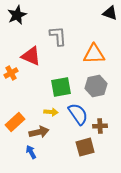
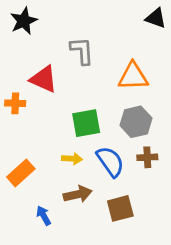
orange cross: (11, 73) -> (15, 103), turned 32
brown cross: (100, 126) -> (147, 157), moved
brown arrow: (39, 132) -> (78, 194), moved

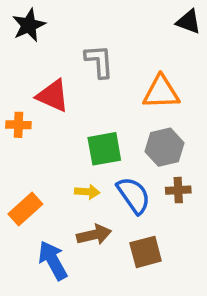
blue arrow: (44, 216) -> (53, 261), size x1.6

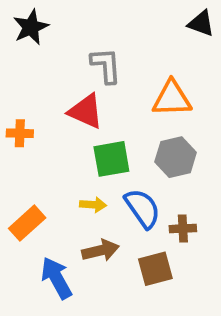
red triangle: (53, 96) -> (86, 111), moved
brown cross: (178, 190) -> (183, 229), moved

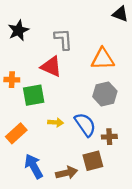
black star: (31, 27) -> (18, 30), moved
green square: (111, 159) -> (34, 95), moved
brown arrow: (100, 250) -> (67, 173), moved

